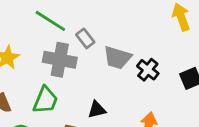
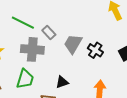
gray trapezoid: (117, 58) -> (73, 44), turned 110

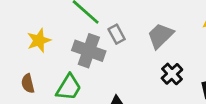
gray trapezoid: (73, 44) -> (160, 36), moved

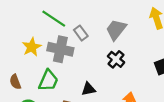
yellow star: (39, 40) -> (32, 47), moved
black cross: (172, 74) -> (116, 59), moved

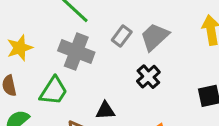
gray rectangle: (81, 33) -> (122, 36), moved, turned 64
yellow star: (32, 47) -> (20, 48), moved

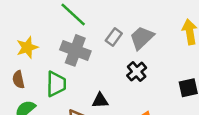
green trapezoid: (54, 91) -> (56, 84), turned -32

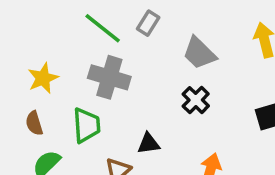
gray rectangle: (114, 37) -> (148, 23), moved
gray trapezoid: (142, 38) -> (199, 53), turned -88

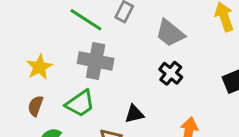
brown semicircle: (34, 123) -> (36, 106), turned 42
green trapezoid: (86, 125) -> (80, 103), turned 64

